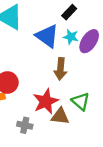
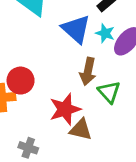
green triangle: (81, 101) -> (109, 92), moved
gray cross: (25, 125) -> (28, 148), moved

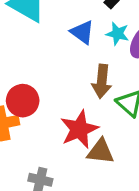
blue triangle: (76, 29) -> (82, 32), size x0.7

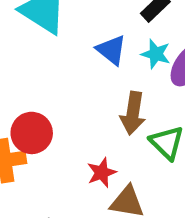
red star: (79, 129) -> (102, 173), size x0.6

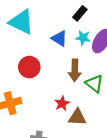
red circle: (32, 133) -> (29, 67), moved

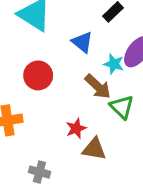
cyan star: (83, 38) -> (114, 64), moved
brown arrow: (75, 70) -> (98, 86), turned -55

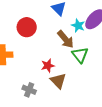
brown triangle: (94, 149) -> (58, 81), turned 30
gray cross: (39, 172) -> (29, 90), moved

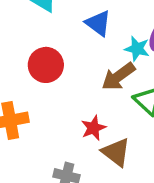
brown arrow: (66, 39) -> (118, 76), turned 102

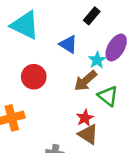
cyan star: (137, 49) -> (97, 60), turned 30
red star: (93, 128) -> (85, 118), moved

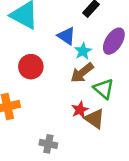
cyan star: (97, 60) -> (83, 51), moved
brown triangle: (88, 134) -> (95, 119), moved

